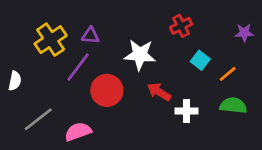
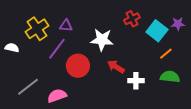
cyan square: (200, 60) -> (157, 31), moved, size x1.5
white semicircle: (15, 81) -> (12, 48), moved, turned -88

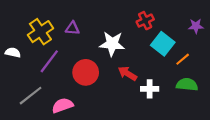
cyan square: (157, 31) -> (163, 44), moved
purple line: (57, 49) -> (49, 61), moved

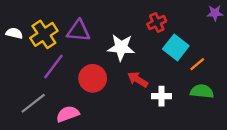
purple star: (196, 26) -> (215, 13), moved
purple triangle: (72, 28) -> (78, 31), size x1.5
white semicircle: (13, 53) -> (14, 33), moved

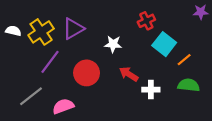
purple triangle: (78, 31) -> (73, 29), turned -35
white star: (121, 47) -> (113, 44), size x0.7

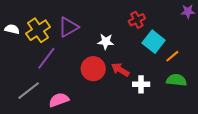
red circle: (87, 73) -> (93, 69), moved

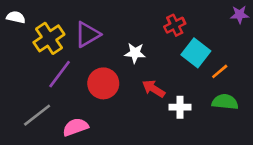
white semicircle: (12, 29) -> (16, 17), moved
red circle: (93, 69) -> (103, 83), moved

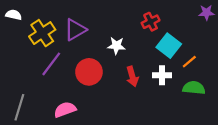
red arrow: (154, 89) -> (132, 76), turned -138
white cross: (180, 107) -> (162, 75), moved
gray line: (37, 115) -> (19, 107), moved, turned -35

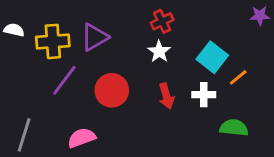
white semicircle: (14, 15) -> (14, 30), moved
red cross: (151, 22) -> (162, 21), moved
yellow cross: (42, 33) -> (53, 41), turned 30
white star: (116, 46) -> (159, 52), moved, turned 30
green semicircle: (194, 88) -> (234, 128), moved

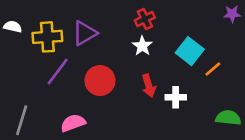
white cross: (204, 95) -> (176, 97), moved
green semicircle: (234, 128) -> (228, 118), moved

